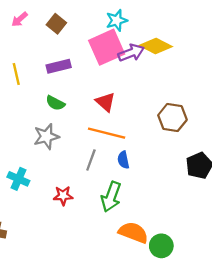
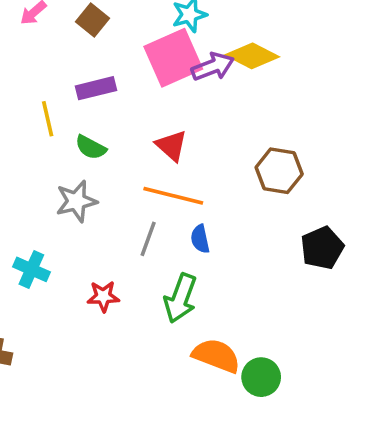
yellow line: (16, 74) -> (48, 119), moved

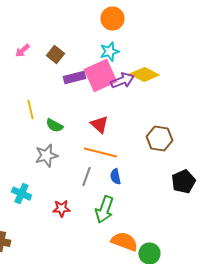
purple rectangle: (96, 88) -> (74, 78), moved

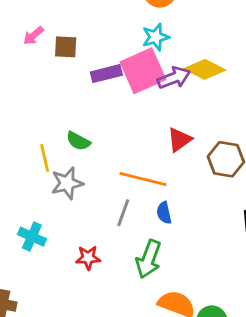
brown square: (55, 55) -> (66, 47), moved, turned -36
yellow line: (30, 110) -> (45, 158), moved
red triangle: (99, 125) -> (179, 140), moved, turned 42

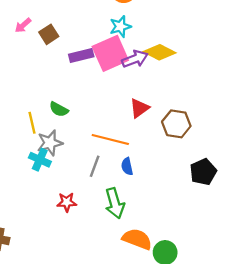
brown square: (66, 47) -> (49, 34), turned -36
cyan cross: (32, 237) -> (40, 160), moved
green arrow: (149, 259) -> (115, 203), turned -36

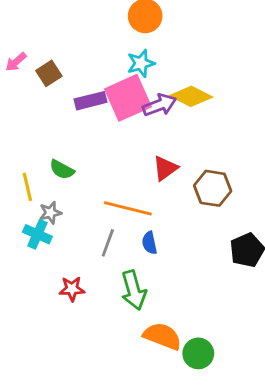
gray star: (50, 143) -> (50, 213), size x0.7

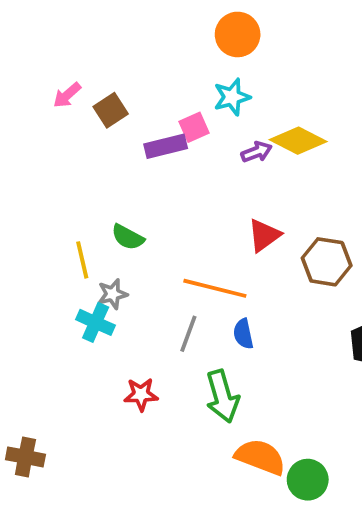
pink square: (128, 98) -> (194, 127), moved, size x0.5
purple arrow: (159, 105) -> (257, 152), size x0.7

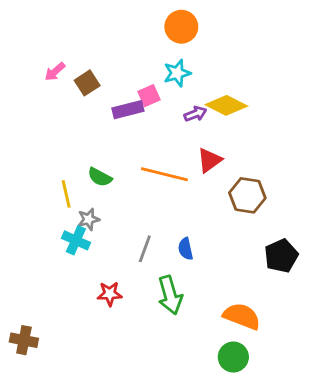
red triangle: (264, 235) -> (209, 160), moved
orange line: (215, 288) -> (164, 174), moved
orange semicircle: (260, 457) -> (242, 316), moved

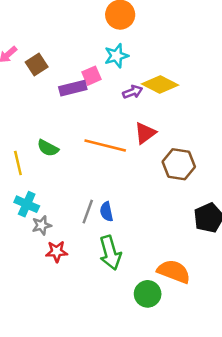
gray star: (89, 219) -> (42, 225), moved
blue semicircle: (186, 249) -> (106, 212), moved
green circle: (233, 357) -> (148, 294), moved

